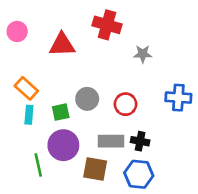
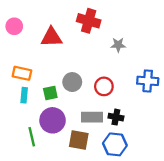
orange rectangle: (26, 88) -> (22, 73), turned -30

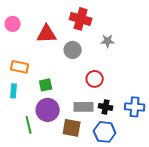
blue cross: (148, 81) -> (135, 107), moved
gray circle: (72, 82) -> (73, 50), moved
cyan rectangle: (24, 95) -> (14, 91), moved

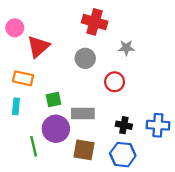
red triangle: (47, 34) -> (38, 47), moved, turned -40
red circle: (95, 79) -> (115, 82), moved
gray rectangle: (84, 107) -> (83, 113), moved

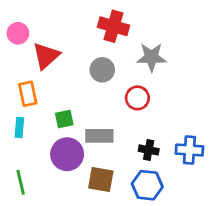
gray star: (126, 48) -> (151, 57), size x1.5
orange rectangle: (23, 78) -> (28, 94), turned 66
green line: (34, 146) -> (21, 182), moved

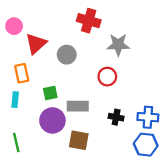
gray circle: (102, 70) -> (67, 55), moved
blue hexagon: (147, 185) -> (146, 145), moved

